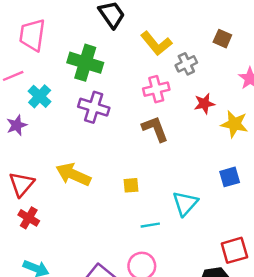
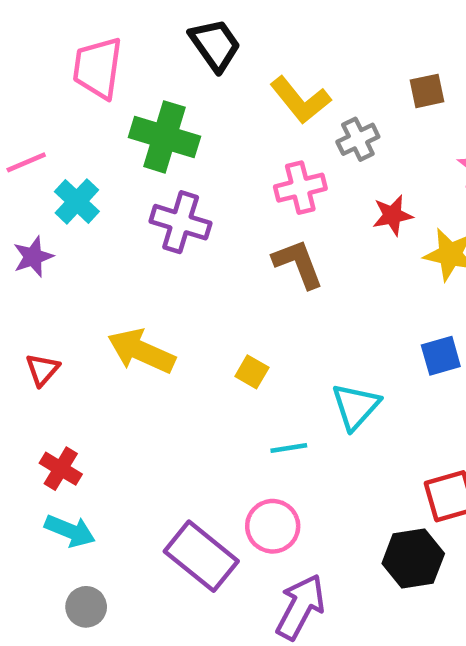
pink trapezoid: (32, 35) -> (98, 68), moved
brown square: (222, 39) -> (427, 91), turned -36
red triangle: (22, 184) -> (42, 370), size x0.7
yellow square: (131, 185) -> (252, 372), turned 35
red cross: (29, 218) -> (61, 469), moved

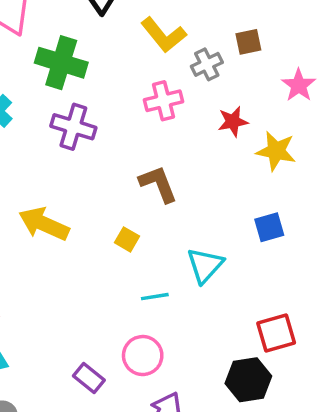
brown square: (427, 91) -> (248, 42), moved
brown L-shape: (298, 264) -> (158, 184), moved
purple rectangle: (201, 556) -> (89, 378), size x0.6

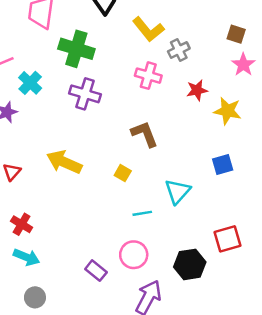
brown square: (248, 42) -> (236, 34), moved, turned 30
pink cross: (163, 101) -> (148, 76), turned 30
black hexagon: (248, 380) -> (190, 264), moved

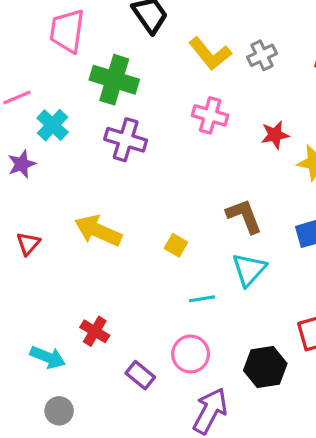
gray cross: (179, 50) -> (262, 55), moved
brown L-shape: (145, 134) -> (244, 216), moved
red cross: (22, 224) -> (95, 331), moved

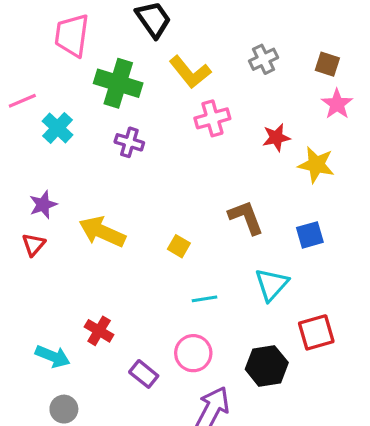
yellow L-shape: (210, 54) -> (190, 72), moved
pink cross: (210, 115) -> (212, 118), turned -32
purple cross: (126, 140) -> (129, 142), size x0.7
purple star: (22, 164) -> (43, 205), moved
cyan triangle: (249, 270) -> (272, 284), moved

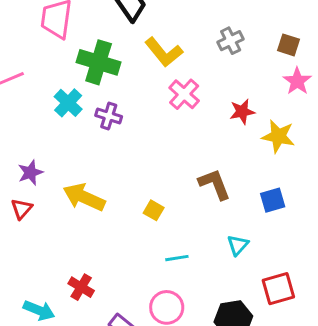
pink cross: (212, 118) -> (184, 94), turned -32
cyan cross: (57, 128) -> (68, 103), moved
cyan triangle: (272, 284) -> (238, 245), size x0.7

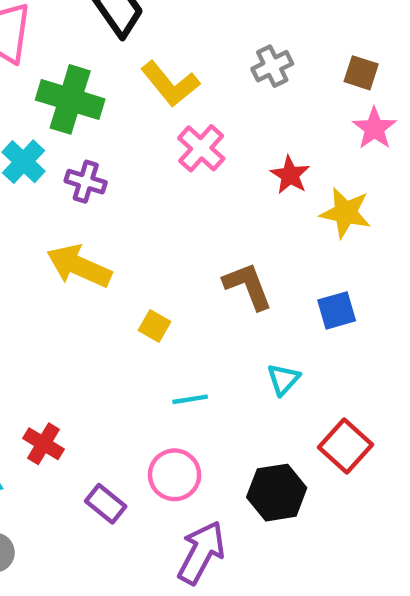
red star: (242, 112) -> (290, 175), turned -30
yellow arrow: (84, 197) -> (79, 266), moved
red square: (278, 289) -> (346, 446), turned -32

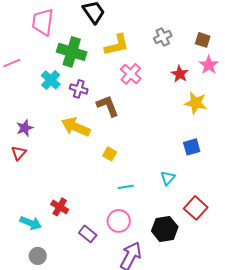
yellow L-shape: (170, 84) -> (117, 45), turned -64
red star: (290, 175) -> (180, 74), moved
brown L-shape: (248, 286) -> (108, 106), moved

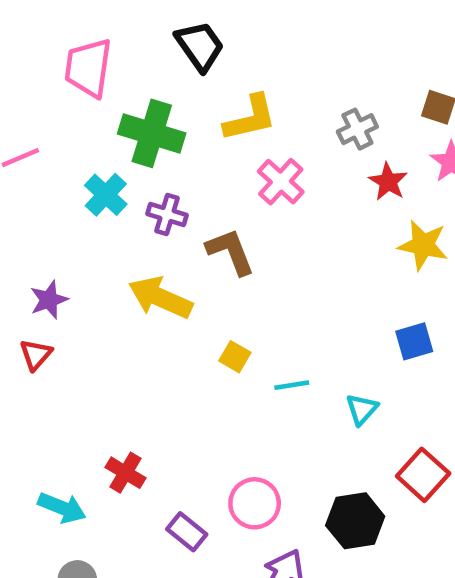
gray cross: (163, 37) -> (357, 129), moved
cyan line: (126, 187) -> (292, 385), moved

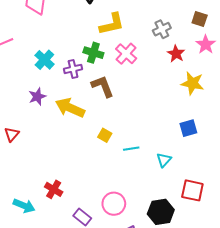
green cross: (152, 133) -> (93, 53), moved, size x0.7
purple cross: (167, 214) -> (73, 69), turned -30
purple star: (49, 300) -> (37, 97), moved
red square: (423, 475) -> (192, 190), turned -30

